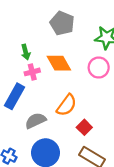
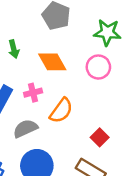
pink cross: (32, 72) -> (33, 93), moved
red square: (84, 127) -> (100, 137), moved

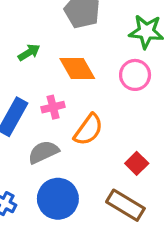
green arrow: (14, 49) -> (29, 52), turned -108

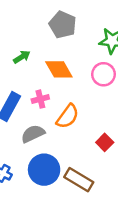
brown rectangle: (125, 205) -> (79, 180), moved

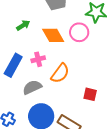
pink circle: (103, 74) -> (79, 32), moved
red square: (105, 142) -> (90, 94), turned -32

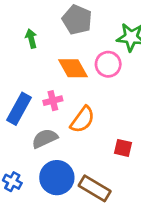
green arrow: (23, 25) -> (31, 39), moved, turned -72

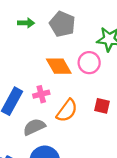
green arrow: (31, 39) -> (26, 23), moved, turned 105
red square: (123, 148) -> (102, 106), moved

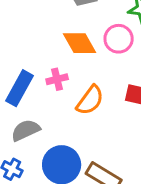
gray semicircle: (34, 127) -> (26, 130), moved

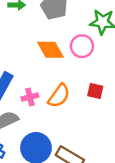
pink cross: (57, 79) -> (30, 97), moved

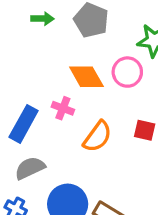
pink cross: (30, 97) -> (63, 108), moved, turned 35

